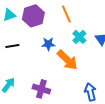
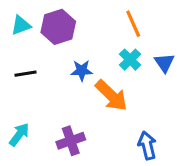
orange line: (66, 14) -> (133, 24), moved
purple cross: (41, 89) -> (71, 141), turned -36

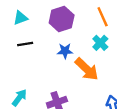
purple hexagon: (58, 27) -> (62, 19), moved
black line: (25, 74) -> (25, 44), moved

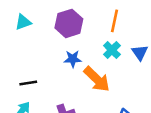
orange line: (103, 17) -> (114, 21), turned 36
black line: (25, 44) -> (28, 83), moved

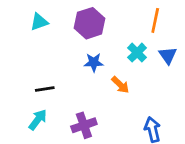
orange line: (114, 21) -> (155, 20), moved
orange arrow: (97, 79) -> (120, 85), size x0.6

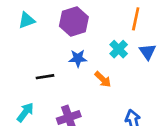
black line: (45, 89) -> (45, 77), moved

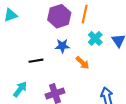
orange line: (136, 19) -> (85, 14), moved
cyan triangle: (27, 20) -> (11, 15), moved

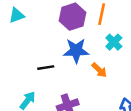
blue star: (62, 46) -> (76, 51), size x1.5

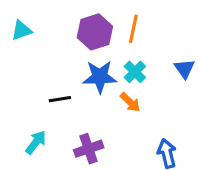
cyan cross: (114, 42) -> (135, 72), moved

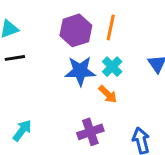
black line: (60, 99) -> (15, 58), moved
purple cross: (89, 149) -> (90, 132), moved

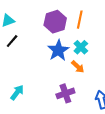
black line: (15, 58) -> (12, 41), turned -40
blue star: (80, 71) -> (58, 50), turned -30

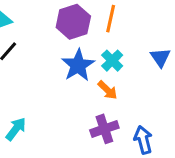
purple cross: (65, 93) -> (104, 129), moved

